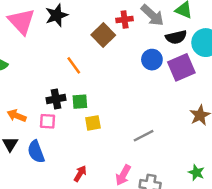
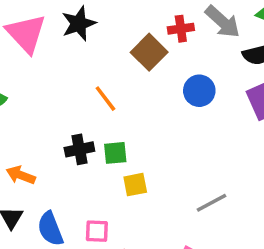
blue circle: (152, 60) -> (199, 91), moved
pink square: (47, 121) -> (97, 231), moved

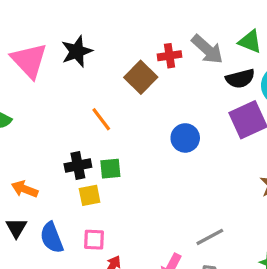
blue circle: (199, 91) -> (185, 138), moved
yellow square: (135, 185) -> (90, 195), moved
gray line: (212, 203) -> (210, 237), moved

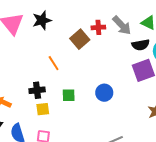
blue circle: (185, 138) -> (104, 93), moved
green square: (110, 169) -> (69, 95), moved

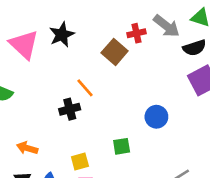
black cross: (37, 90) -> (70, 109), moved
green square: (69, 95) -> (122, 146), moved
yellow square: (43, 109) -> (80, 161), moved

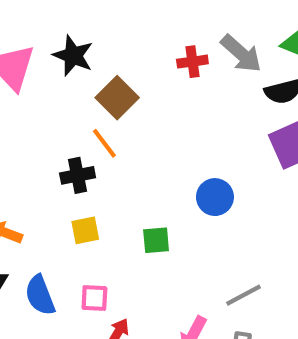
black star: (62, 35) -> (73, 56), turned -30
brown square: (115, 52) -> (117, 98), moved
yellow square: (80, 161) -> (85, 230), moved

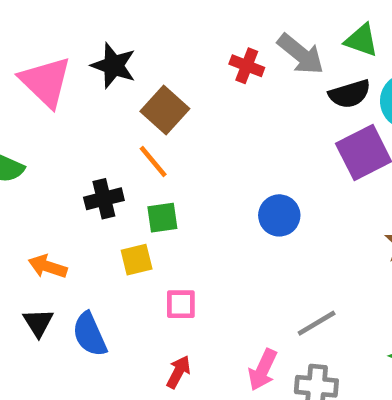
red cross: (192, 62) -> (247, 66), turned 32
black cross: (78, 175) -> (104, 199), moved
green square: (156, 240) -> (162, 218), moved
pink square: (94, 298) -> (181, 304), moved

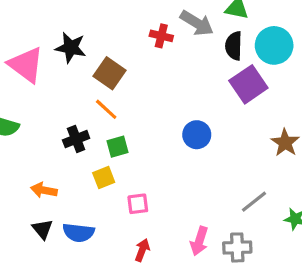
black semicircle: (350, 94) -> (234, 46), turned 116
gray line: (317, 323) -> (254, 202), moved
blue semicircle: (90, 334) -> (79, 233), turned -52

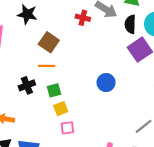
black star: (71, 48) -> (27, 14), moved
orange line: (106, 109) -> (47, 66), turned -42
yellow square: (104, 177) -> (61, 109), moved

